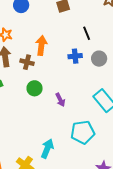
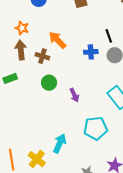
black line: (87, 33) -> (109, 36), moved
orange arrow: (41, 45) -> (57, 40), turned -54

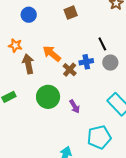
brown arrow: (21, 50) -> (28, 64), moved
brown cross: (42, 56) -> (70, 70), moved, turned 32
green circle: (49, 83) -> (48, 97), size x1.5

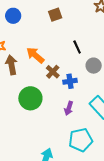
black line: (102, 44) -> (77, 47), moved
blue cross: (86, 62) -> (70, 81), moved
purple arrow: (75, 106) -> (69, 108), moved, turned 48

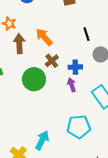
brown cross: (53, 72) -> (52, 61), moved
purple arrow: (69, 108) -> (72, 85), moved, turned 136

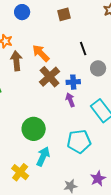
brown cross: (52, 61) -> (50, 77), size x1.5
green circle: (34, 79) -> (34, 129), moved

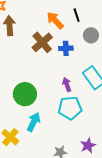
orange arrow: (41, 53) -> (55, 20), moved
purple arrow: (70, 100) -> (67, 85), moved

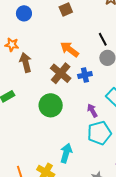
black line: (77, 15) -> (103, 39), moved
green circle: (25, 94) -> (51, 105), moved

